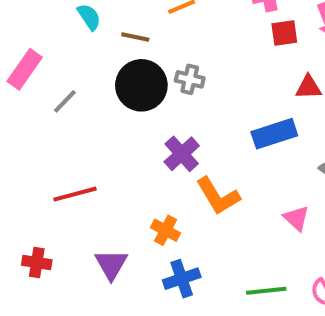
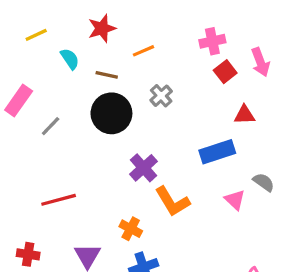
red square: (284, 33) -> (225, 72), turned -30
gray cross: (190, 79) -> (161, 96), moved, turned 35
pink triangle: (296, 218) -> (235, 200), moved

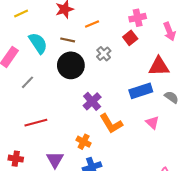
cyan semicircle: (70, 59) -> (38, 43), moved, size x1.5
red square: (225, 72) -> (130, 38), moved
red triangle: (244, 115) -> (159, 66), size x1.5
gray line: (51, 126) -> (27, 82), moved
gray semicircle: (264, 182) -> (172, 97), moved

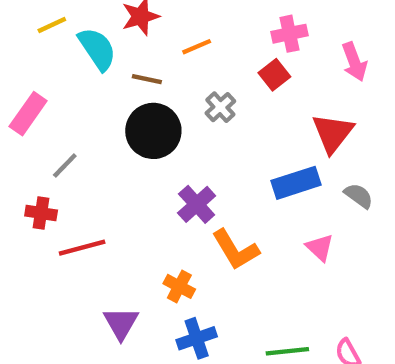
cyan semicircle: (38, 43) -> (97, 49), moved
red triangle: (159, 66) -> (333, 133), turned -50
red cross: (16, 159) -> (41, 213), moved

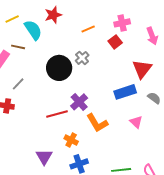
orange line: (197, 47) -> (88, 29), moved
brown line: (147, 79) -> (18, 47), moved
gray cross: (220, 107) -> (82, 58), moved
red line: (82, 248) -> (57, 114), moved

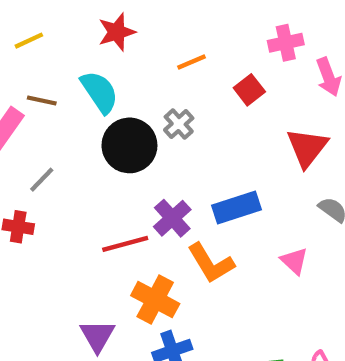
pink cross: (122, 23) -> (286, 43), moved
cyan semicircle: (33, 30) -> (100, 92), moved
blue rectangle: (125, 92) -> (236, 207), moved
orange cross: (71, 140) -> (155, 300), size x1.5

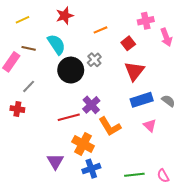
red triangle: (307, 148) -> (134, 71), moved
blue rectangle: (236, 207) -> (142, 100), moved

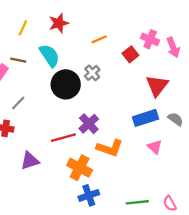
yellow line: (22, 20) -> (23, 28), moved, turned -40
pink cross: (146, 21) -> (150, 39), moved, turned 35
red triangle: (134, 71) -> (157, 86), moved
orange L-shape: (110, 126) -> (110, 148), turned -40
purple triangle: (55, 161) -> (30, 161), moved, turned 42

